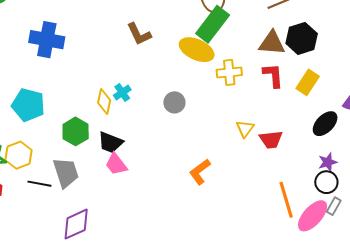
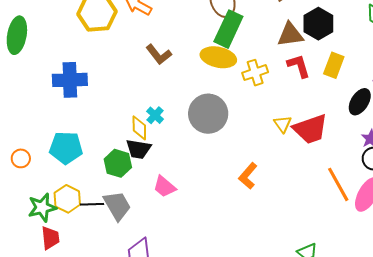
gray circle: (174, 102) -> (208, 114), size x1.8
red trapezoid: (271, 140) -> (310, 129), size x1.5
black trapezoid: (111, 142) -> (138, 149), moved
black line: (39, 184) -> (92, 204), moved

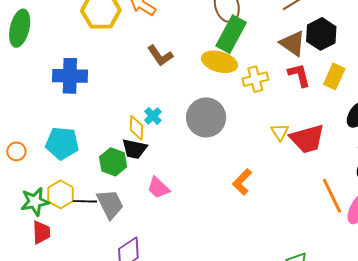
brown triangle: (290, 35) -> (293, 43), turned 40

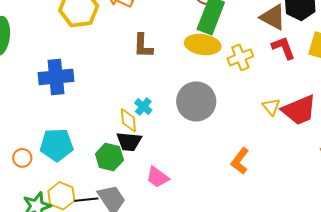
brown L-shape: (160, 56) -> (143, 46), turned 44
orange circle: (16, 151) -> (22, 158), moved

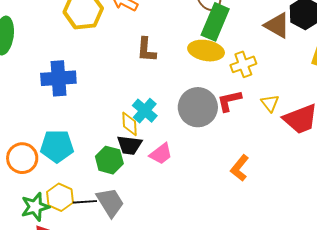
red L-shape: (283, 48) -> (229, 101), moved, turned -84
cyan cross: (143, 107) -> (145, 111), size x1.4
yellow triangle: (271, 107) -> (270, 103), moved
orange circle: (22, 158) -> (22, 158), size x1.6
pink trapezoid: (158, 177) -> (161, 154), moved, turned -75

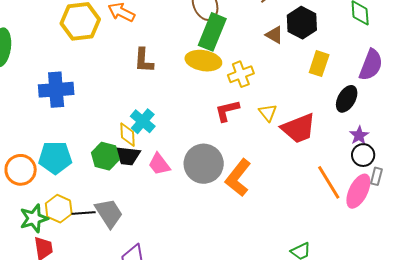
brown triangle: (277, 25) -> (274, 35), size x0.7
gray circle: (198, 107) -> (204, 164), moved
pink trapezoid: (161, 154) -> (159, 164), turned 90
green hexagon: (109, 160) -> (105, 156), moved
orange L-shape: (240, 168) -> (238, 178), size x1.4

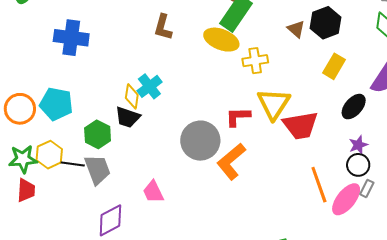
red L-shape: (227, 111) -> (238, 117), moved
yellow triangle: (268, 113) -> (274, 104), size x1.8
green hexagon: (105, 156) -> (98, 134), moved
pink trapezoid: (159, 164) -> (153, 192), moved

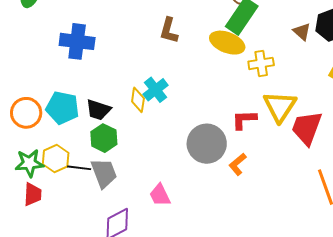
black trapezoid: (128, 117) -> (98, 110), moved
red trapezoid: (300, 125) -> (307, 128), turned 120
orange L-shape: (231, 161) -> (238, 164), size x0.6

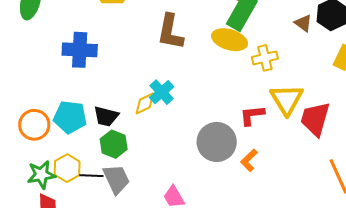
brown L-shape: (169, 30) -> (170, 32), size x1.4
yellow diamond: (138, 100) -> (145, 103), turned 60

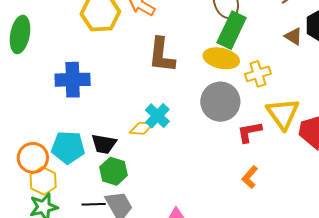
yellow diamond: (145, 103) -> (142, 128), turned 35
gray circle: (217, 142) -> (220, 102), moved
yellow hexagon: (67, 168) -> (43, 181), moved

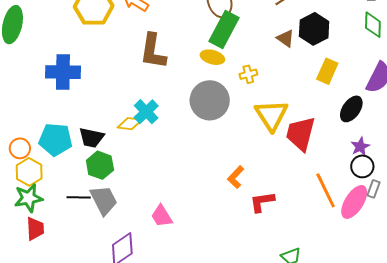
yellow ellipse: (221, 58) -> (212, 57), size x0.7
yellow cross: (258, 74) -> (248, 74), size x0.7
red L-shape: (249, 132) -> (262, 202), moved
orange circle: (33, 158) -> (20, 148), size x0.7

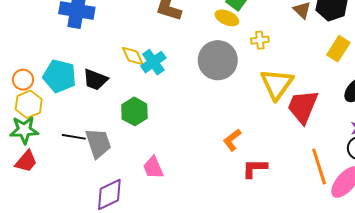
yellow diamond: (130, 124) -> (133, 56), moved, turned 50
green hexagon: (100, 165) -> (134, 111), moved
red trapezoid: (35, 229) -> (26, 161), turned 35

